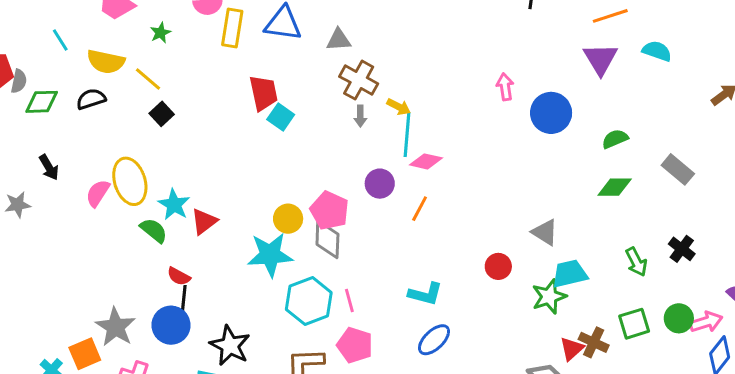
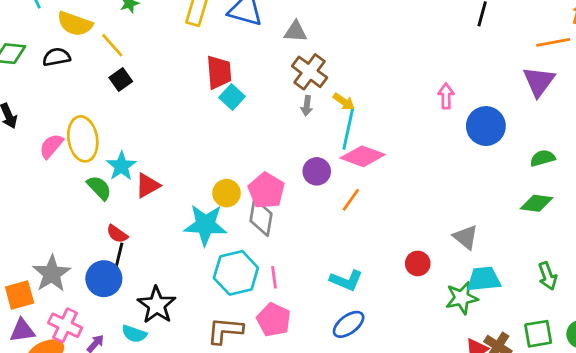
pink diamond: (426, 161) -> (363, 156), size x1.4

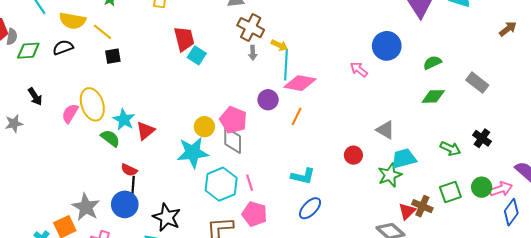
black square: (121, 80) -> (113, 56), turned 35
pink arrow: (446, 96) -> (359, 69), moved, turned -42
green arrow: (548, 276) -> (450, 149), turned -36

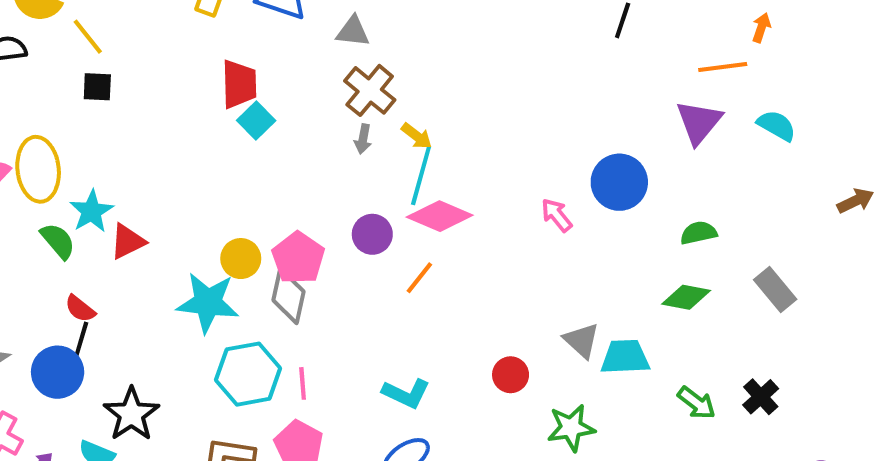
cyan trapezoid: (404, 158) -> (625, 357), moved

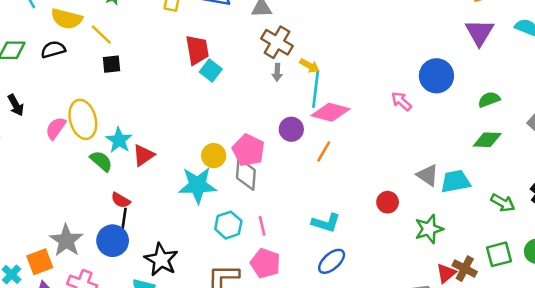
cyan hexagon: (248, 374) -> (228, 225), size x0.7

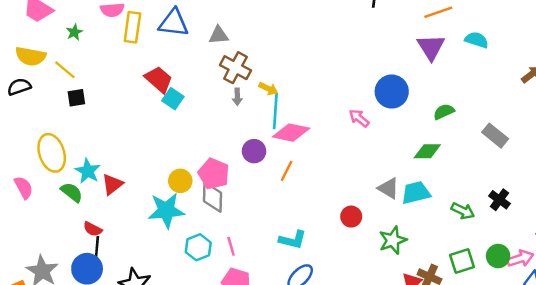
red trapezoid: (197, 50) -> (159, 79), turned -36
pink semicircle: (56, 128) -> (24, 188), moved, turned 120
green diamond: (487, 140) -> (427, 151), moved

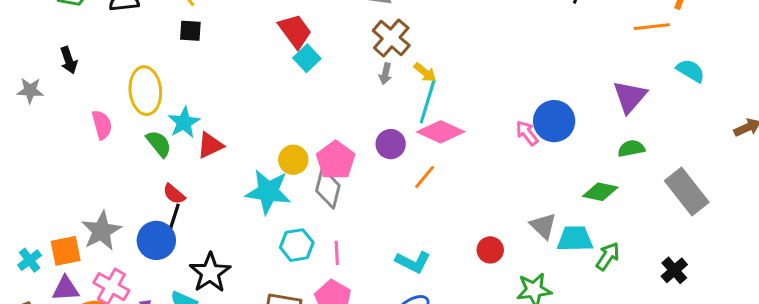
purple triangle: (431, 47) -> (630, 97), moved
blue circle: (392, 92) -> (554, 121), moved
gray rectangle: (495, 136) -> (687, 191), size x1.4
green arrow: (463, 211) -> (608, 256), moved, turned -95

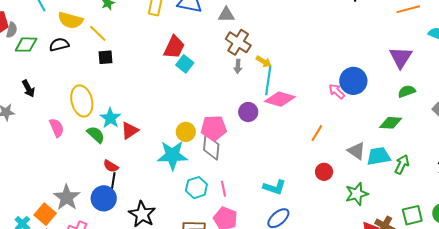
red trapezoid: (295, 31) -> (174, 47), turned 70
pink pentagon: (336, 160) -> (214, 128), turned -30
orange line: (425, 177) -> (317, 133), moved
orange square: (66, 251) -> (45, 214), turned -30

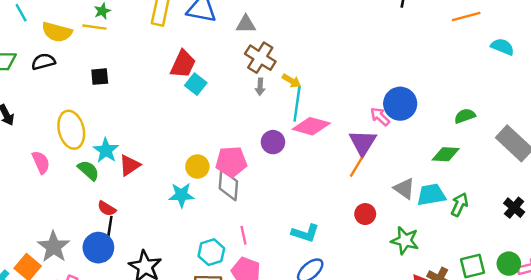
yellow line: (98, 33) -> (94, 27), moved, turned -36
purple triangle: (401, 57) -> (363, 143), moved
cyan star: (172, 155) -> (181, 195), size x0.7
cyan hexagon: (196, 188) -> (211, 252), moved
green star: (357, 194) -> (405, 241), turned 30

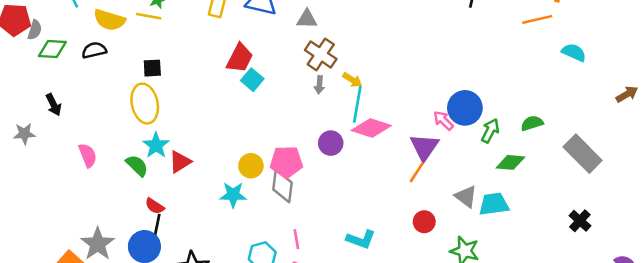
yellow ellipse: (71, 130) -> (145, 104), moved
green arrow: (459, 205) -> (490, 131), moved

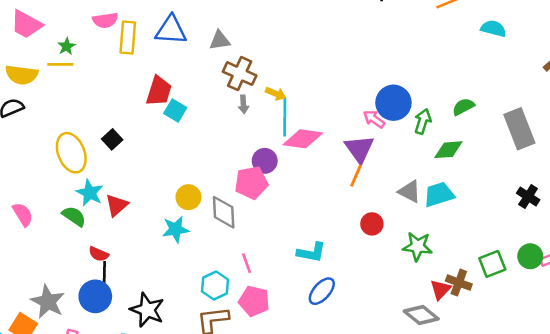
black square: (152, 68) -> (112, 139), moved, turned -30
gray rectangle: (583, 154) -> (519, 129), turned 33
pink pentagon: (286, 162) -> (251, 183), moved

